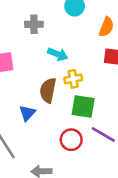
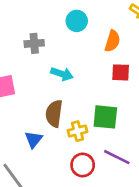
yellow cross: (73, 79) -> (77, 131), moved
green square: (83, 106) -> (105, 117), moved

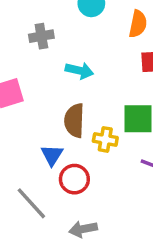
yellow cross: (77, 131) -> (105, 139), turned 30
red circle: (83, 165) -> (74, 179), moved

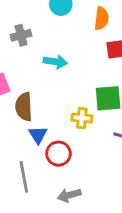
brown semicircle: (74, 121) -> (24, 107), moved
gray line: (31, 203) -> (24, 177), turned 36

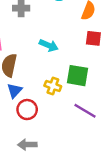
cyan arrow: (55, 62) -> (49, 45), moved

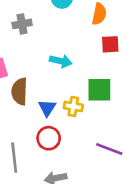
blue triangle: (15, 90) -> (47, 108), moved
purple line: (85, 111) -> (109, 149), moved

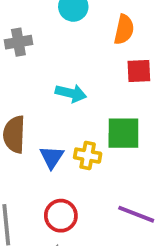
red circle: (49, 138) -> (61, 216), moved

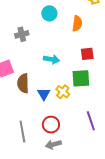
red square: (139, 71) -> (87, 54), moved
yellow cross: (88, 156) -> (63, 92), turned 32
purple line: (136, 214) -> (91, 121), turned 54

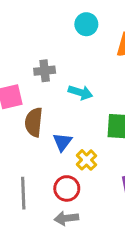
gray cross: (22, 34) -> (45, 71), moved
yellow cross: (63, 92) -> (87, 160), moved

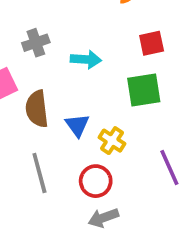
gray line: (23, 193) -> (39, 173), moved

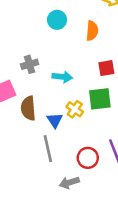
yellow cross: (112, 141) -> (75, 109), moved
gray line: (39, 173) -> (48, 149), moved
red circle: (96, 181) -> (88, 158), moved

